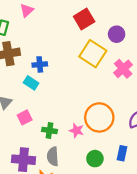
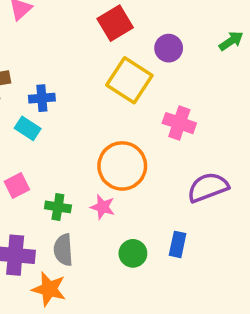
pink cross: (123, 69) -> (179, 123), moved, turned -30
orange circle: (99, 117) -> (122, 166), moved

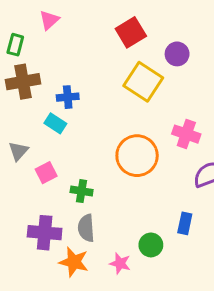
pink cross: (179, 123) -> (186, 134), moved
pink star: (103, 207) -> (120, 263), moved
green circle: (133, 253) -> (151, 245), moved

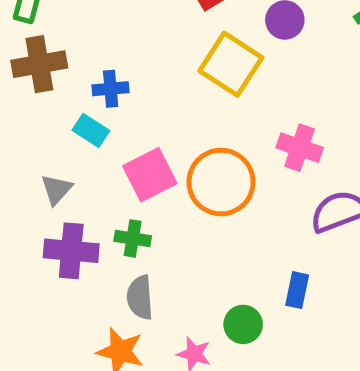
gray triangle: (18, 151) -> (56, 189), moved
pink square: (46, 173) -> (150, 175), moved, size x1.5
purple cross: (45, 233) -> (71, 251), moved

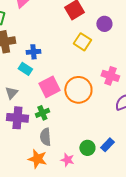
yellow square: (231, 64) -> (82, 42), size x0.7
green cross: (133, 238) -> (42, 113), turned -32
blue rectangle: (297, 290) -> (107, 145), moved, turned 32

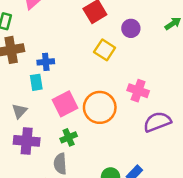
cyan rectangle: (25, 69) -> (36, 82), turned 48
green cross: (42, 113) -> (69, 137), moved

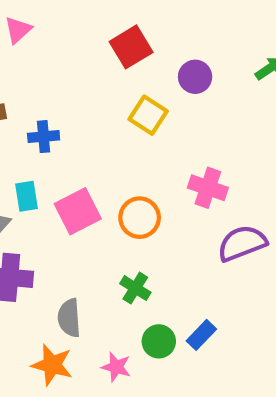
cyan rectangle: (36, 82) -> (26, 196), moved
orange circle: (100, 107) -> (140, 218), size x0.7
green cross: (69, 137) -> (135, 288), moved, turned -35

